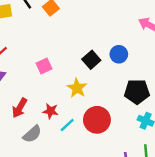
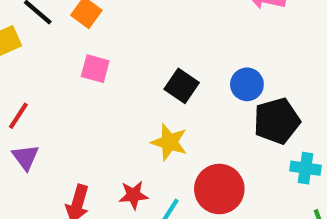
blue circle: (119, 54) -> (247, 84), moved
pink square: (44, 66) -> (95, 69), moved, turned -35

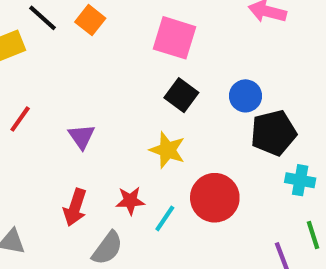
pink square: (95, 69) -> (174, 38), moved, size x1.5
purple triangle: (25, 157) -> (81, 137), moved

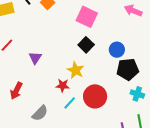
red star: (130, 201) -> (63, 85), moved
red arrow: (75, 207) -> (16, 91), moved

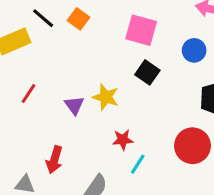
blue circle: (117, 50) -> (194, 50), moved
yellow star: (76, 70) -> (106, 97), moved
red circle: (95, 96) -> (192, 146), moved

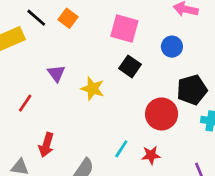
red line: (29, 94) -> (25, 103), moved
purple triangle: (74, 105) -> (56, 73), moved
red star: (123, 140) -> (151, 155), moved
red circle: (192, 146) -> (162, 114), moved

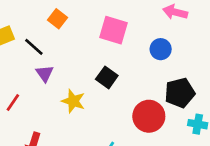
black line: (36, 18) -> (34, 47), moved
black square: (130, 66) -> (107, 77), moved
yellow star: (92, 89) -> (73, 101), moved

